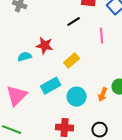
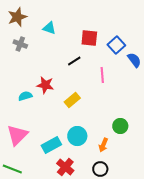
cyan rectangle: (51, 86) -> (51, 145), moved
orange arrow: (103, 95) -> (103, 145), moved
red cross: (65, 128) -> (65, 167), turned 36

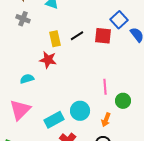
red square: (89, 38) -> (103, 36), moved
pink line: (102, 75) -> (105, 87), moved
cyan semicircle: (25, 96) -> (27, 79), moved
yellow rectangle: (72, 100) -> (55, 39), moved, turned -63

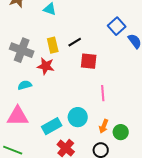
gray cross: (23, 19) -> (22, 50), moved, size x1.6
red square: (103, 36) -> (89, 61), moved
green circle: (123, 101) -> (121, 132), moved
pink triangle: (20, 110) -> (18, 116), turned 45

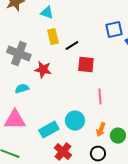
blue square: (117, 26) -> (114, 30), turned 30
yellow rectangle: (53, 45) -> (53, 37), moved

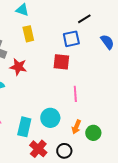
blue square: (114, 30) -> (71, 39), moved
black line: (72, 46) -> (84, 19), moved
cyan rectangle: (49, 130) -> (24, 127), turned -48
black circle: (98, 154) -> (64, 151), moved

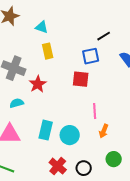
red star: (18, 67) -> (38, 84), turned 30
cyan rectangle: (24, 127) -> (46, 130), moved
orange arrow: (76, 127) -> (104, 131), moved
green circle: (93, 133) -> (114, 159), moved

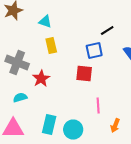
orange arrow: (104, 131) -> (115, 126), moved

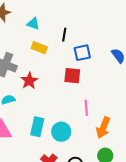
black line: (107, 30) -> (64, 35), moved, turned -48
yellow rectangle: (51, 46) -> (39, 48), turned -56
orange arrow: (115, 126) -> (103, 128), size x1.5

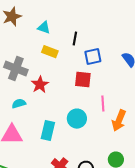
pink line: (86, 108) -> (103, 104), moved
orange arrow: (103, 128) -> (119, 121), moved
cyan circle: (61, 132) -> (77, 119), moved

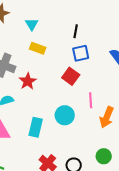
cyan triangle: (44, 28) -> (32, 24), turned 40
black line: (75, 39) -> (76, 31), moved
red square: (83, 80) -> (71, 76), turned 30

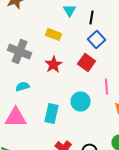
cyan triangle: (32, 24) -> (70, 10), moved
blue square: (81, 53) -> (97, 39), turned -30
red star: (28, 81) -> (54, 64), moved

